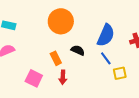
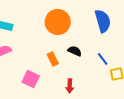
blue semicircle: (106, 35) -> (103, 21), moved, turned -40
red arrow: (63, 77) -> (70, 86), moved

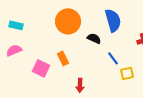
black semicircle: (75, 51) -> (94, 38), moved
pink square: (31, 79) -> (41, 68), moved

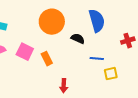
blue line: (113, 58) -> (97, 59), turned -48
pink square: (41, 68) -> (25, 52), moved

